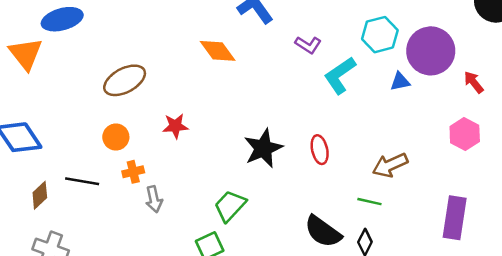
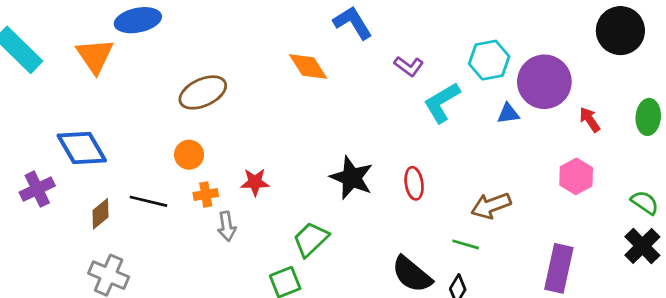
red star: (175, 126) -> (255, 182), moved
black star: (263, 148) -> (352, 178), turned -30

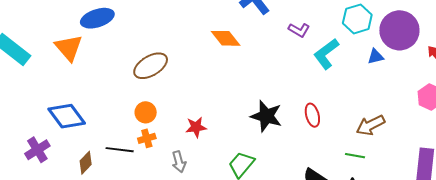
orange cross: (206, 195) -> (147, 138), moved

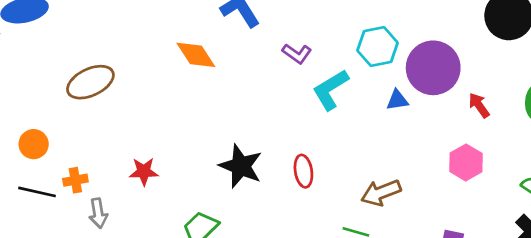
orange circle: (146, 112) -> (34, 144), moved
gray arrow: (179, 162) -> (98, 213), moved

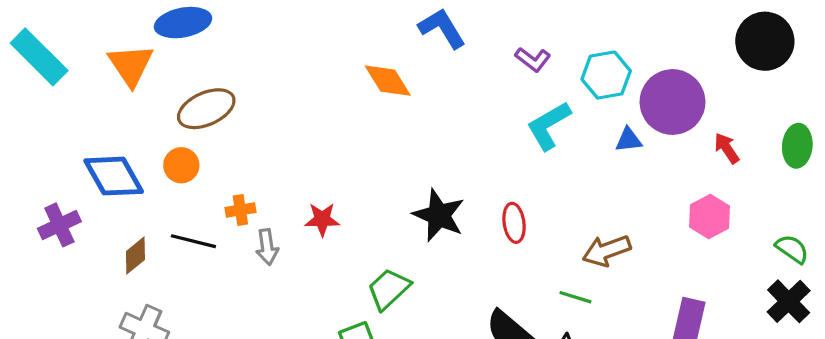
purple L-shape: (297, 54) -> (533, 59), moved
brown ellipse: (90, 82) -> (206, 109), moved
orange circle: (34, 144) -> (181, 165), moved
orange cross: (75, 180) -> (240, 210), moved
gray arrow: (98, 213) -> (267, 247), moved

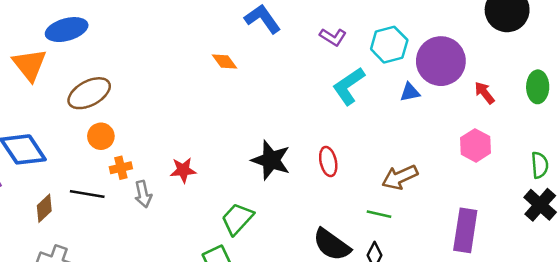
orange diamond: (388, 81) -> (225, 61), size x0.7
orange circle: (181, 165) -> (101, 136), moved
green semicircle: (792, 249) -> (540, 165), turned 55

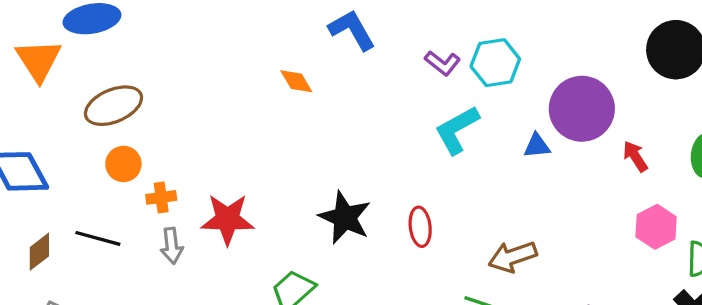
cyan hexagon: (389, 45) -> (495, 63), moved
pink hexagon: (475, 145) -> (656, 227), moved
orange cross: (121, 168) -> (161, 197), moved
red star: (183, 170) -> (228, 219), size x1.5

